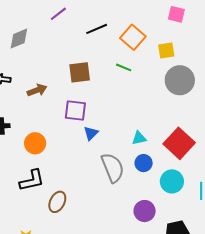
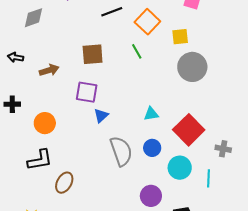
green line: (124, 67) -> (137, 51), turned 35
cyan triangle: (139, 138) -> (151, 114), moved

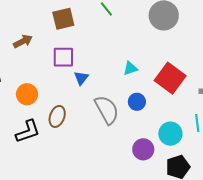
cyan circle: (180, 168) -> (170, 134), moved
brown ellipse: (64, 183) -> (57, 116), moved

